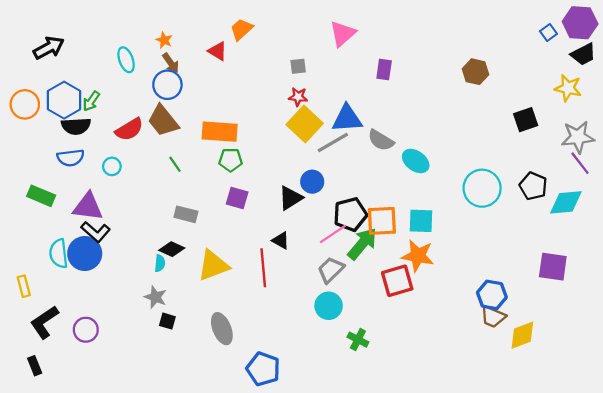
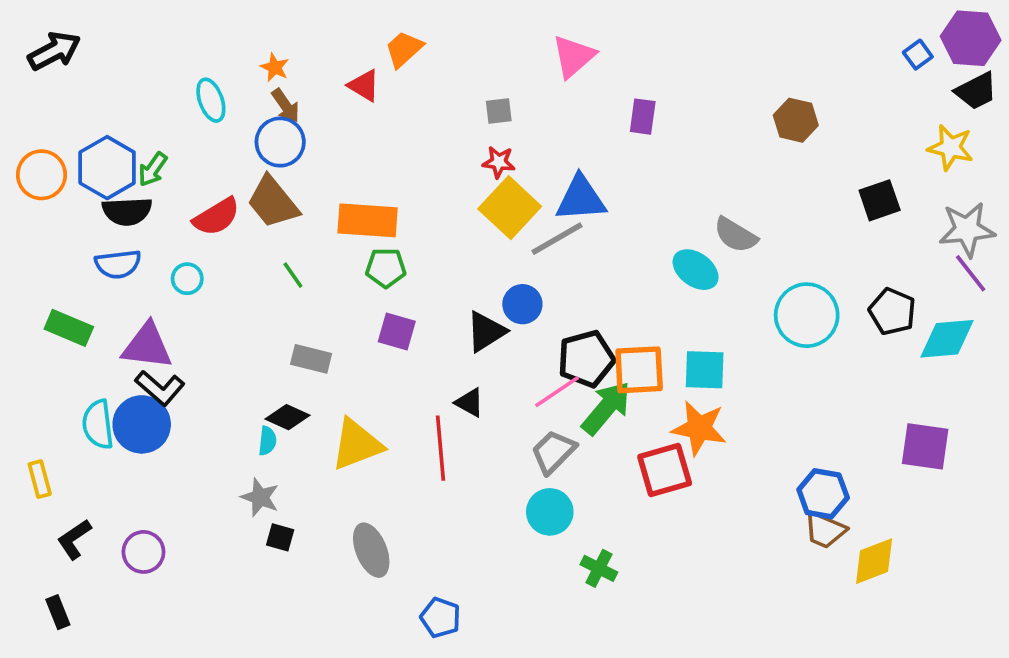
black arrow: (49, 48) -> (54, 51), moved
gray semicircle: (381, 140) -> (736, 235), moved
black L-shape: (44, 322) -> (74, 539), size x0.7
blue pentagon: (263, 369) -> (440, 618), size x0.7

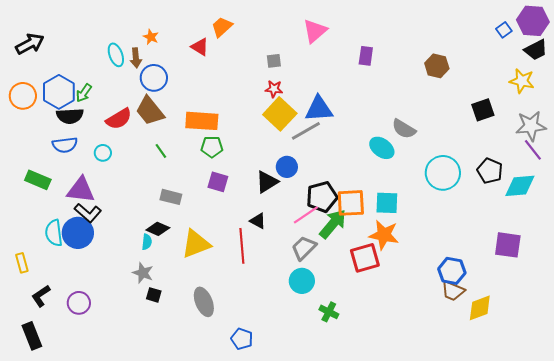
black arrow: (54, 51) -> (30, 44), moved
brown arrow: (286, 106) -> (136, 58), moved, turned 30
purple rectangle: (643, 117) -> (366, 56), moved
black rectangle: (58, 612) -> (32, 336), size x1.5

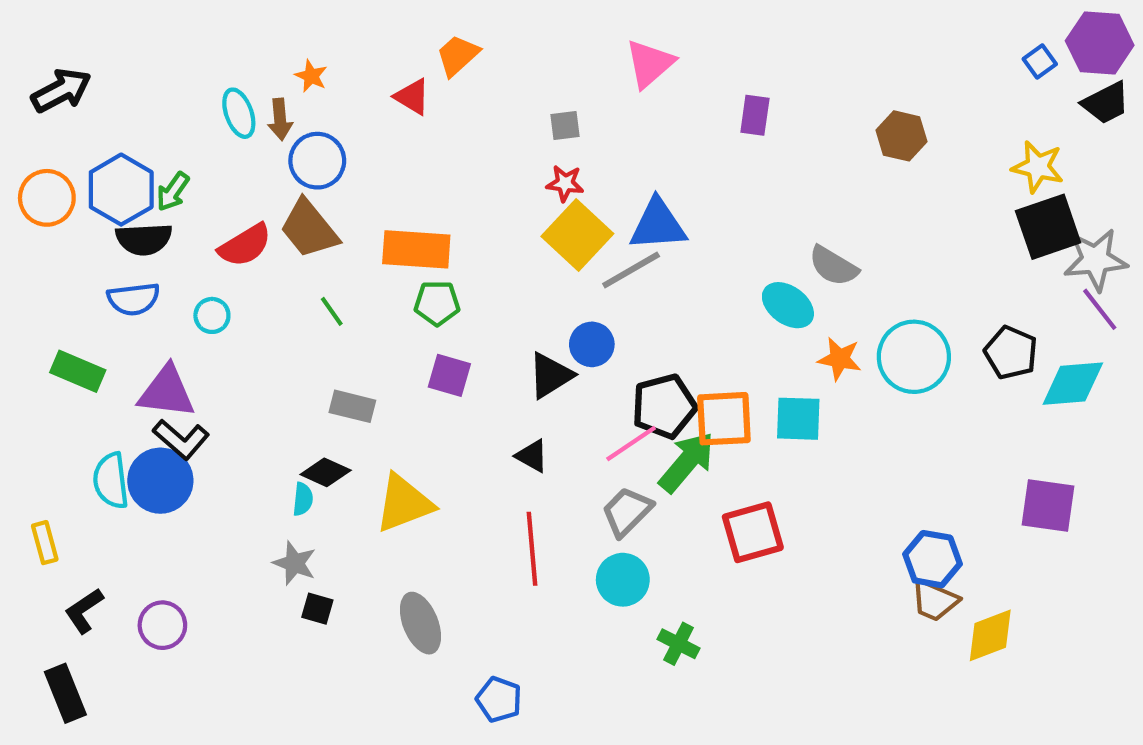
yellow star: (522, 81) -> (1038, 167), moved
black square: (483, 110) -> (1048, 227), moved, size x1.4
orange star: (384, 235) -> (840, 359), moved, size x0.7
red line: (242, 246) -> (532, 549), moved

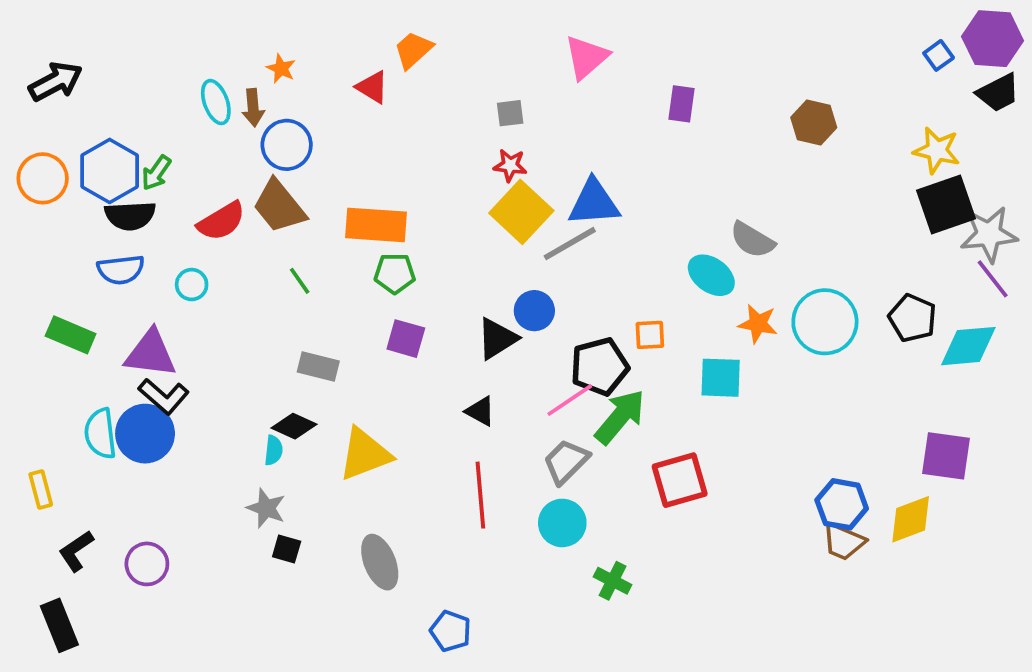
orange square: (724, 419) -> (650, 335), moved, size x0.6
yellow diamond: (990, 635) -> (911, 519), moved

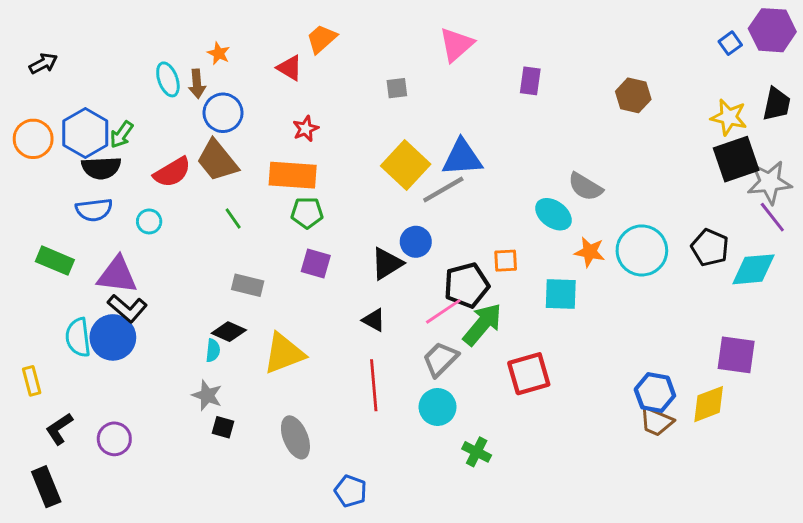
black arrow: (56, 82) -> (43, 63), size x0.7
black trapezoid: (998, 93) -> (777, 104), moved, turned -51
red star: (510, 165) -> (306, 129), moved, turned -30

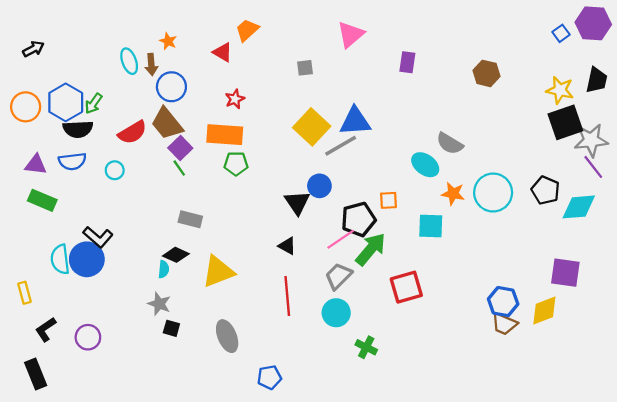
purple square: (316, 264) -> (180, 148), moved, turned 30
black triangle: (387, 264) -> (297, 203), turned -32
purple triangle: (117, 275) -> (36, 165), moved, size x0.7
blue pentagon: (351, 491) -> (269, 377), turned -30

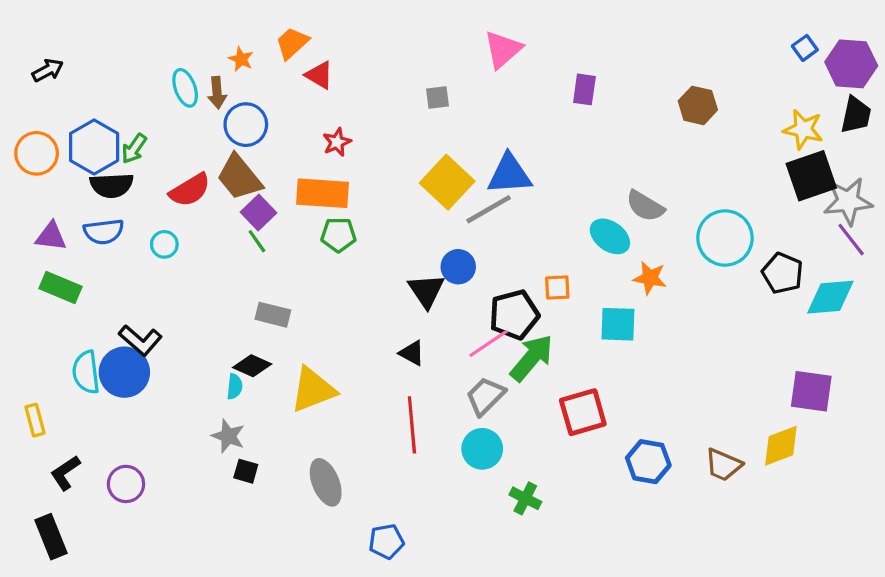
purple hexagon: (593, 23) -> (851, 64), moved
orange trapezoid: (247, 30) -> (292, 43), moved
cyan circle: (493, 193) -> (725, 238), moved
blue hexagon: (503, 302) -> (648, 462), moved

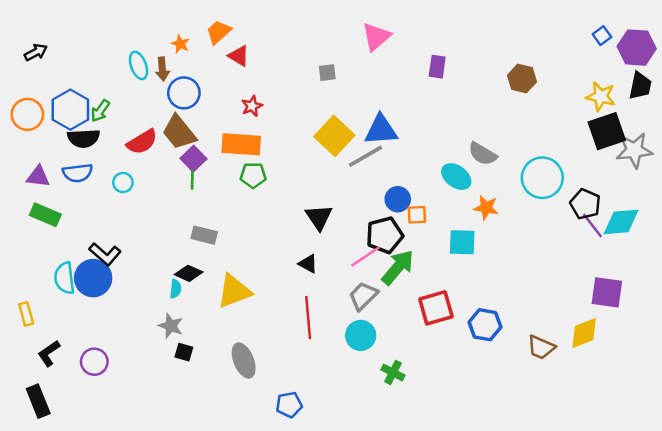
purple line: (851, 240) -> (592, 226), moved
green line: (257, 241) -> (192, 180), turned 36
blue circle: (458, 267) -> (398, 199), moved
blue hexagon: (648, 462) -> (485, 325), moved

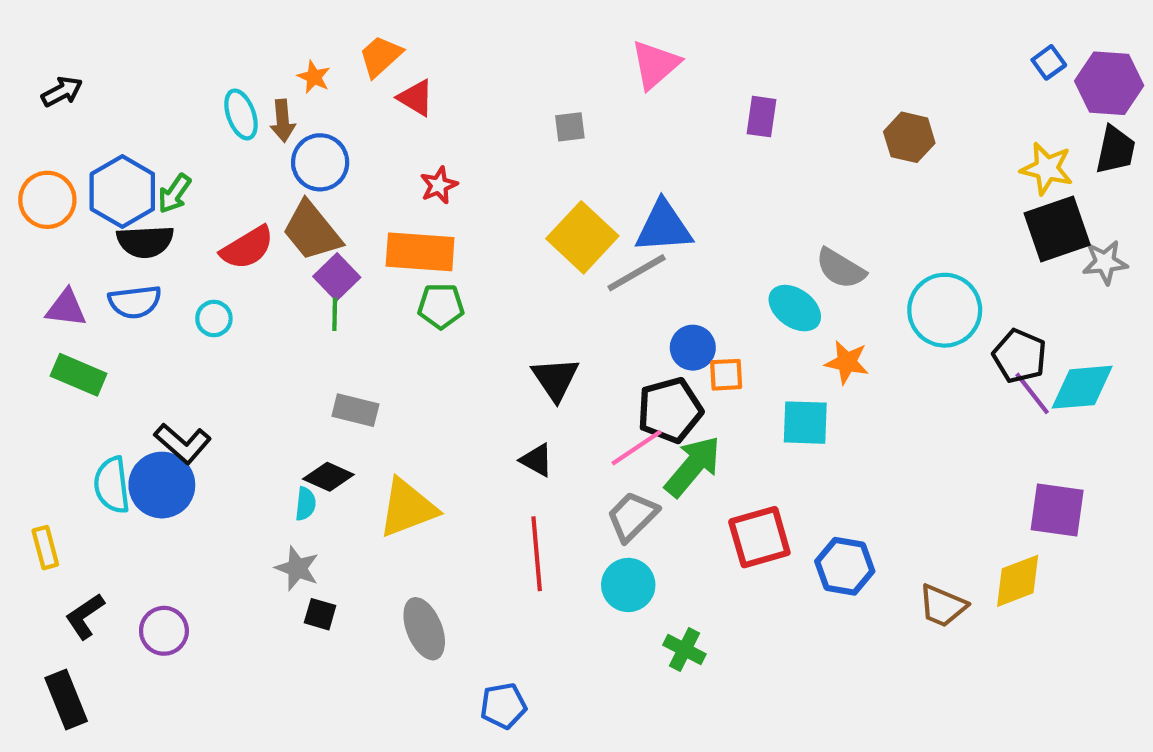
gray star: (634, 150) -> (1105, 262), size x0.7

